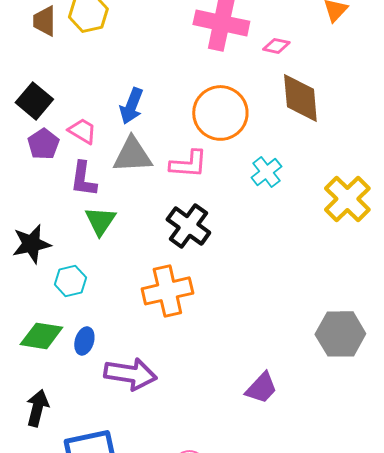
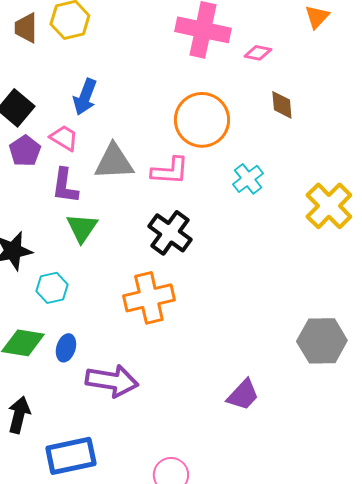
brown diamond: (300, 98) -> (282, 105), size x0.6
blue arrow: (131, 106) -> (85, 97), moved

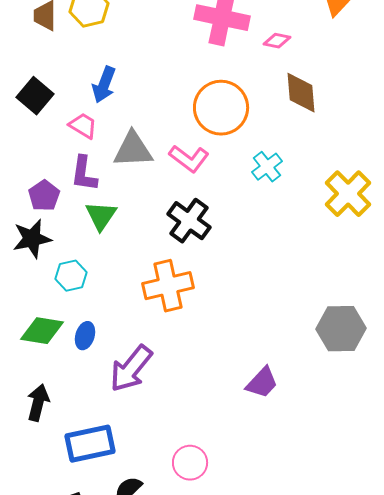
brown diamond: (282, 105) -> (301, 93), size x1.4
purple pentagon: (25, 151) -> (44, 196), moved
pink L-shape: (170, 171) -> (189, 159), turned 33
purple arrow: (112, 381) -> (131, 369), turned 120

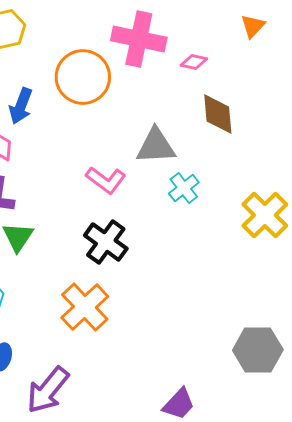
orange circle: (221, 108) -> (83, 77), moved
gray triangle: (133, 150) -> (156, 146), moved
orange cross: (168, 286) -> (85, 307), turned -30

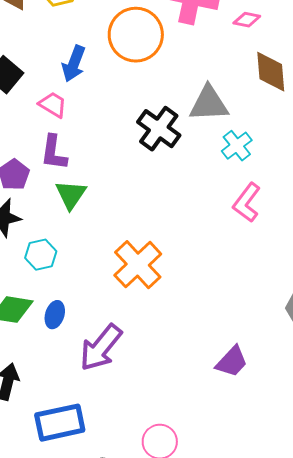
pink L-shape: (106, 180) -> (247, 203), moved, turned 90
black cross: (106, 242) -> (159, 129), moved

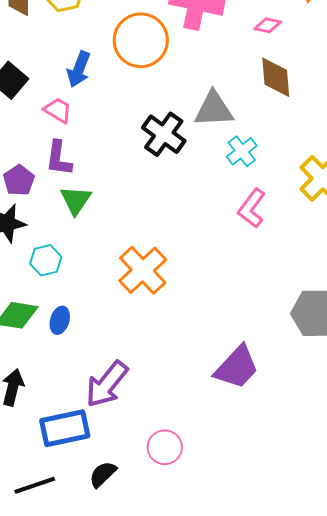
pink diamond: (247, 20) -> (268, 25), moved
purple arrow: (101, 348) -> (107, 384), moved
purple trapezoid: (232, 362) -> (237, 367), size x1.4

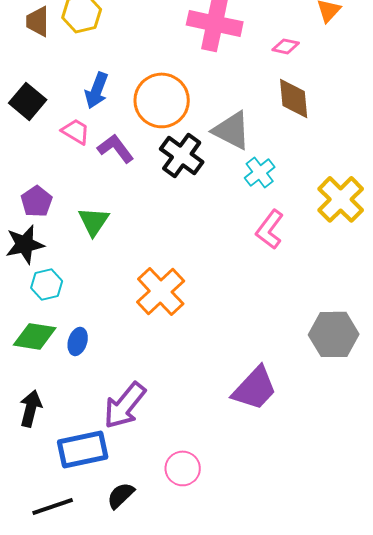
orange circle: (141, 40) -> (162, 100), moved
gray triangle: (214, 109) -> (232, 130), turned 30
purple L-shape: (59, 158) -> (116, 148), moved, turned 135
cyan hexagon: (46, 260) -> (47, 284), moved

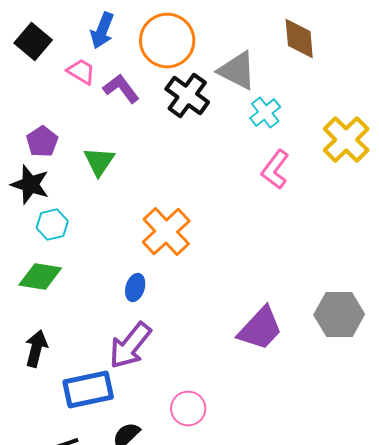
black star: (25, 244) -> (30, 184), turned 30
gray hexagon: (334, 334) -> (339, 314), moved
blue ellipse: (78, 341) -> (135, 288), moved

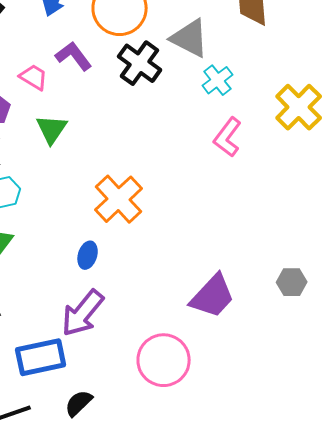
pink trapezoid: (81, 72) -> (34, 77), moved
gray hexagon: (339, 314) -> (292, 282), size x0.6
pink circle: (188, 408) -> (164, 360), moved, size x1.5

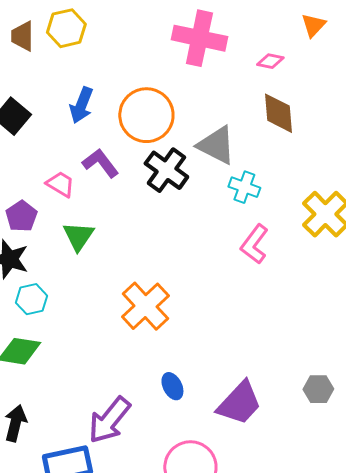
cyan cross: (218, 80) -> (244, 187), turned -32
blue ellipse: (88, 255) -> (172, 386), moved, turned -44

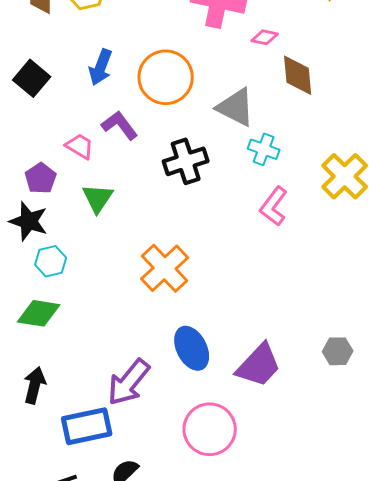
pink diamond: (270, 61) -> (265, 37), moved
black cross: (166, 170) -> (186, 161), moved, turned 36
blue ellipse: (172, 386) -> (192, 348), size x1.6

